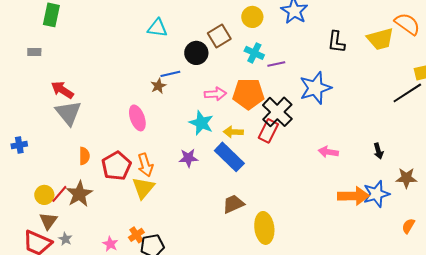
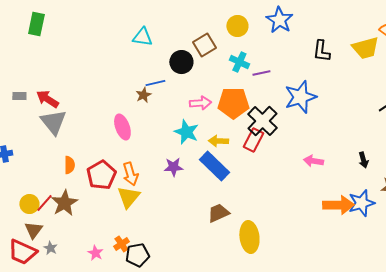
gray rectangle: (34, 52) -> (19, 96), moved

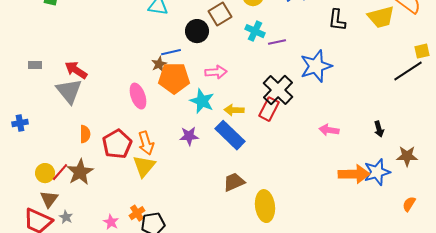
red arrow: (47, 99) -> (76, 70), moved
orange pentagon: (233, 103) -> (174, 78), moved

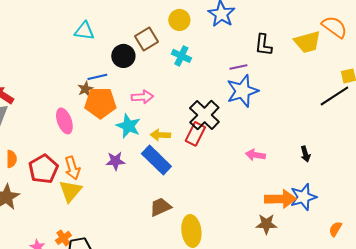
purple line: (277, 42) -> (238, 67), moved
brown star: (407, 156) -> (266, 224), moved

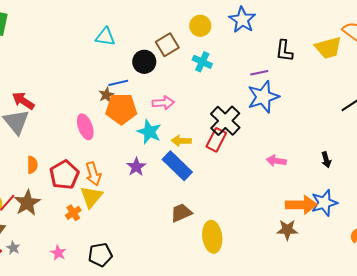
purple star: (115, 161) -> (136, 167), turned -30
orange cross: (63, 238) -> (73, 213), moved

